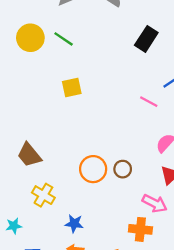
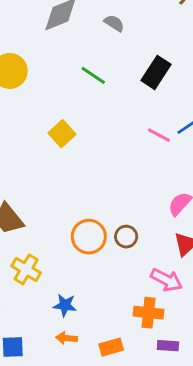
green line: (64, 39) -> (93, 75), moved
yellow square: (72, 87) -> (62, 134), turned -30
pink line: (149, 102) -> (159, 135), moved

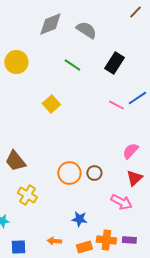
gray semicircle: (114, 23) -> (86, 30), size x1.5
blue star: (65, 305) -> (79, 219), moved
orange cross: (148, 313) -> (106, 240), moved
purple rectangle: (168, 346) -> (129, 240), moved

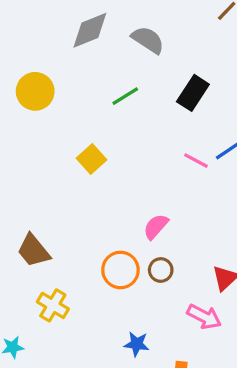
green line: (72, 65) -> (125, 96), turned -66
pink semicircle: (130, 151) -> (156, 227), moved

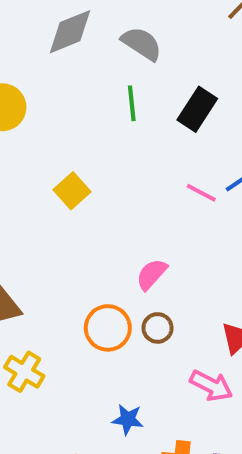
green line: (125, 96) -> (132, 103), moved, turned -64

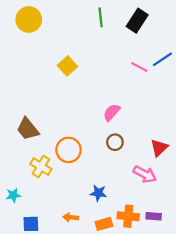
orange circle: (108, 328) -> (69, 150), moved

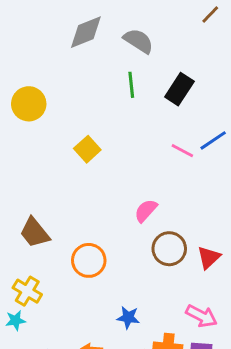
yellow circle: (29, 20) -> (29, 104), moved
brown circle: (115, 142) -> (169, 249), moved, size x1.5
yellow cross: (41, 167) -> (27, 291), moved
pink arrow: (145, 174) -> (201, 316), moved

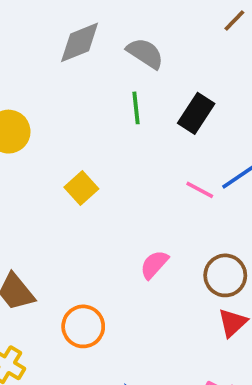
brown circle: (169, 249) -> (225, 275), moved

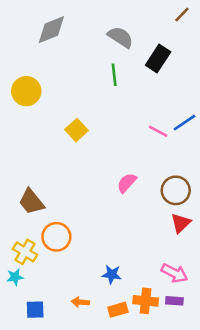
gray diamond: (80, 42) -> (51, 30), moved
black rectangle: (196, 113) -> (158, 58), moved
orange circle: (83, 326) -> (56, 237), moved

